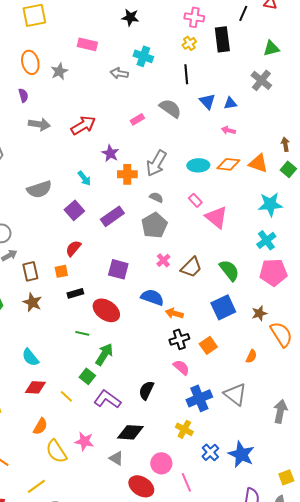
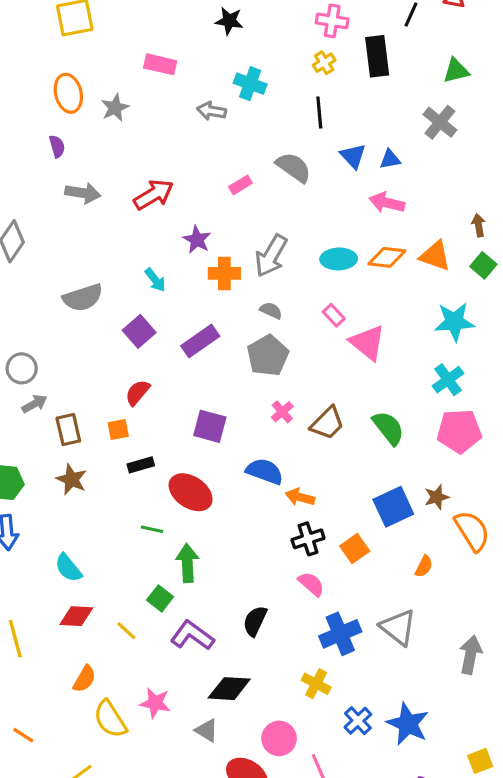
pink arrow: (228, 130) -> (387, 203), size x1.5
blue square: (223, 307) -> (393, 507), moved
green arrow: (104, 354) -> (187, 563), turned -35

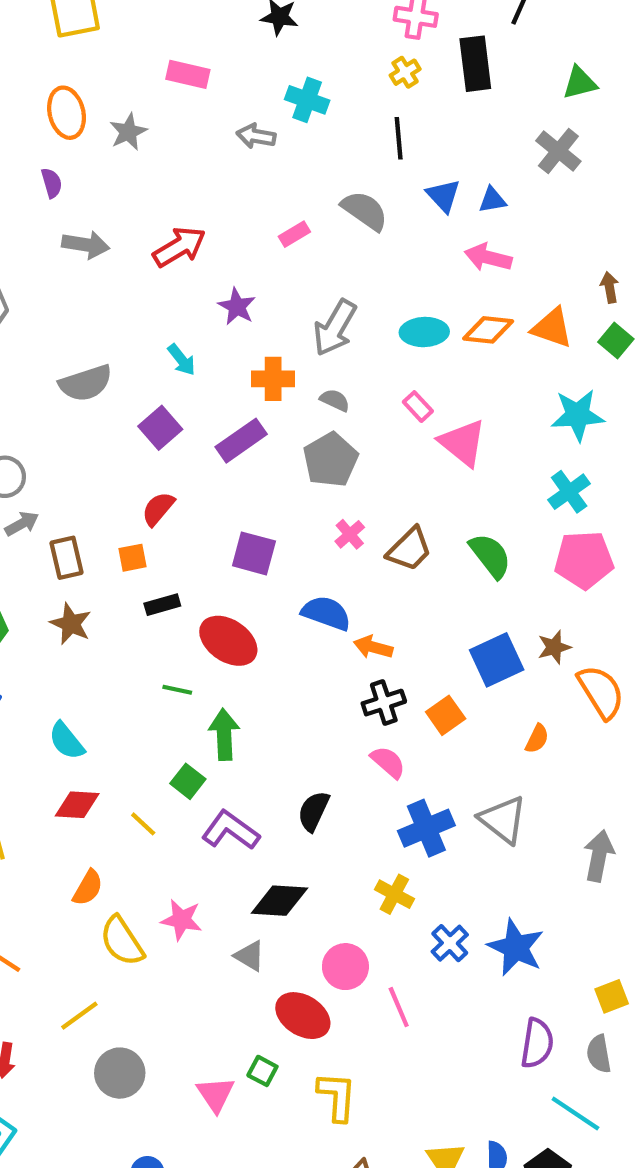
orange cross: (224, 273) -> (273, 379), moved

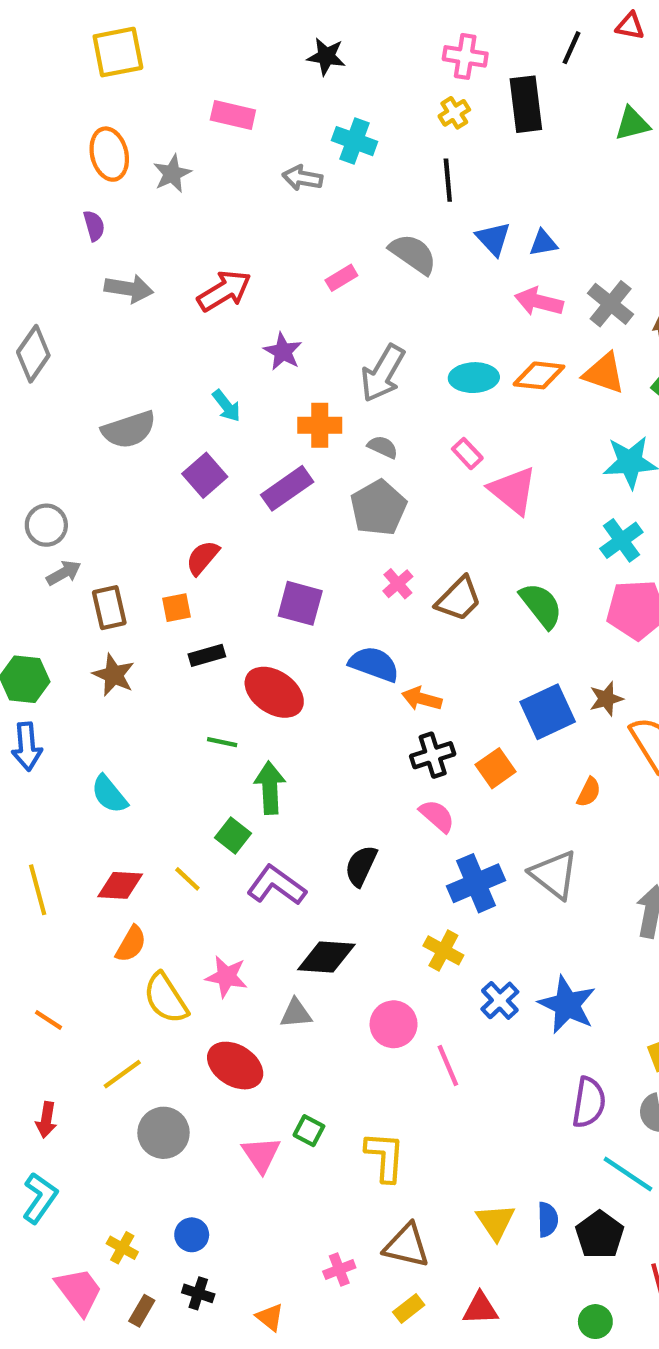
gray cross: (558, 151) -> (611, 304), moved
red diamond: (77, 805) -> (120, 885), moved
gray triangle: (250, 956) -> (296, 1013), turned -36
red ellipse: (303, 1016) -> (235, 1066), moved

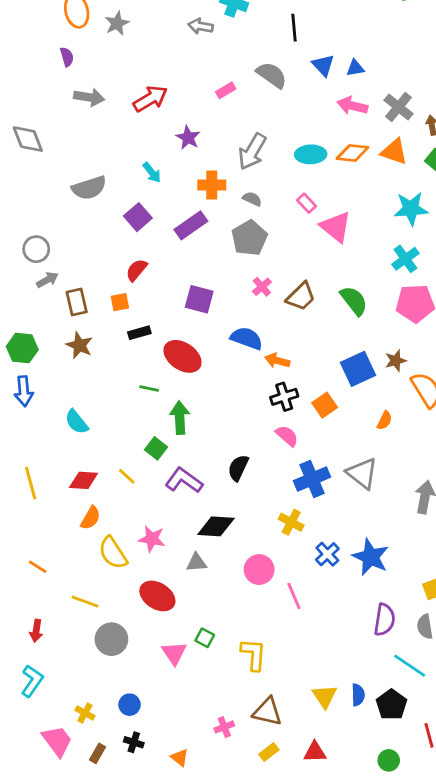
gray diamond: (33, 354) -> (28, 139), turned -56
yellow line: (122, 1074) -> (85, 602), turned 56

